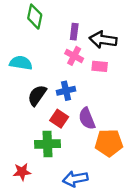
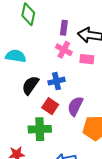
purple semicircle: (87, 119) -> (75, 106), turned 48

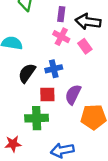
pink rectangle: (87, 59) -> (85, 46), turned 48
red square: (50, 106) -> (47, 95), turned -35

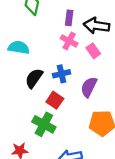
red square: (47, 95) -> (55, 100), turned 35
purple semicircle: (73, 95) -> (89, 87), moved
green cross: (37, 118) -> (44, 124), turned 30

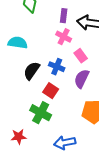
pink rectangle: (93, 51) -> (81, 56), moved
blue cross: (61, 74) -> (57, 67), turned 35

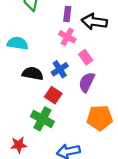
blue cross: (57, 67) -> (60, 69), turned 35
black semicircle: (32, 71) -> (33, 74), turned 66

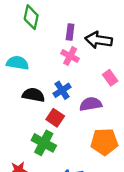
pink rectangle: (86, 57) -> (110, 78), moved
purple semicircle: (87, 82) -> (91, 104), turned 54

